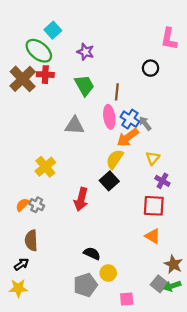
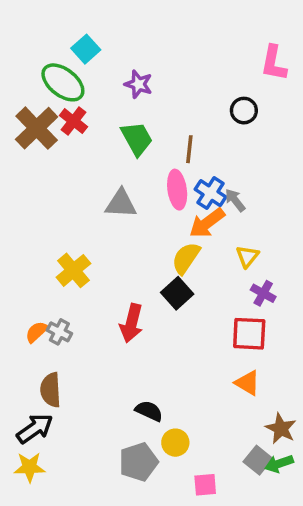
red cross: (45, 75) -> (73, 121), turned 35
black arrow: (21, 264) -> (35, 429), size x1.5

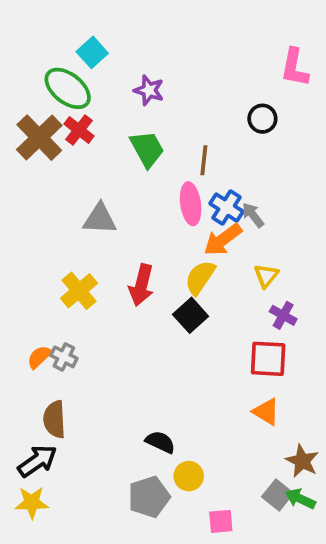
gray triangle: (121, 204) -> (100, 219), moved
red arrow: (131, 323) -> (141, 285), moved
green arrow: (279, 464) -> (300, 499), turned 44

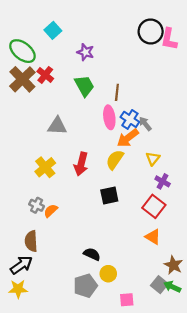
green ellipse: (68, 88) -> (22, 51), moved
black circle: (262, 119) -> (151, 32), moved, size x1.5
black square: (191, 315) -> (109, 196), moved, turned 30
orange semicircle: (39, 357) -> (51, 211), moved
red square: (268, 359) -> (154, 206), turned 35

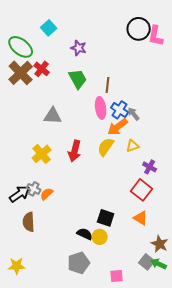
yellow triangle: (153, 159) -> (133, 146), moved, turned 32
black square: (109, 196) -> (106, 218), moved, turned 30
black arrow: (21, 265) -> (20, 194), moved
yellow circle: (108, 274) -> (100, 237), moved

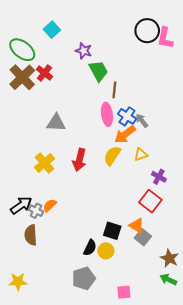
green trapezoid: (78, 79) -> (98, 71), moved
gray cross: (34, 189) -> (36, 211), moved
orange triangle: (141, 218) -> (137, 225), moved
black semicircle: (85, 234) -> (90, 248), turned 91
gray square: (147, 262) -> (143, 237), moved

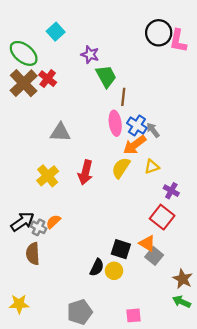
gray pentagon: (84, 278) -> (80, 312), moved

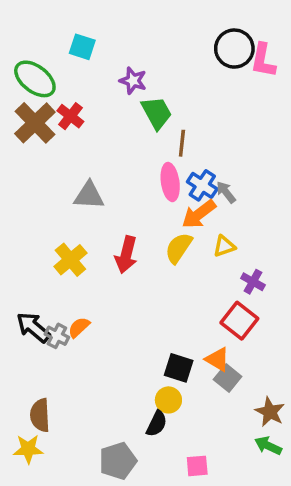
cyan square: (56, 32) -> (82, 47), turned -30
black arrow: (22, 222) -> (33, 327), turned -105
brown semicircle: (33, 254) -> (40, 415), moved
black semicircle: (97, 267) -> (157, 424), moved

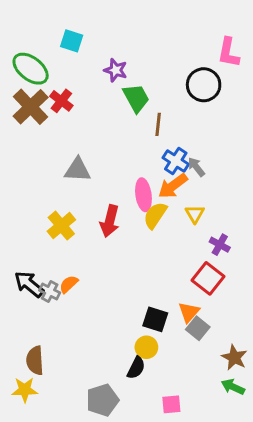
black circle: (234, 49) -> (204, 85), moved
pink ellipse: (170, 182) -> (143, 195), moved
yellow triangle: (224, 246) -> (195, 214), turned -42
orange triangle: (217, 359) -> (189, 312), turned 40

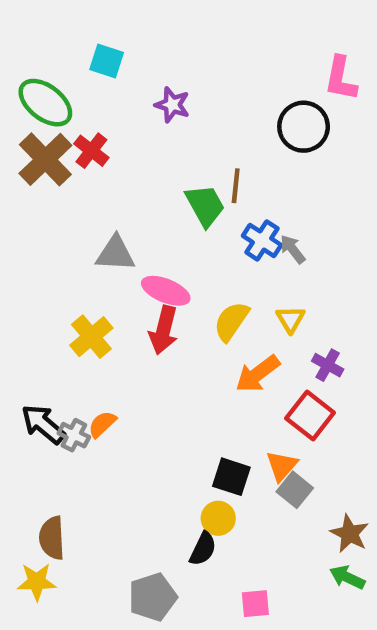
green trapezoid: (136, 98) -> (205, 205), moved
orange arrow: (173, 186) -> (258, 374), moved
pink ellipse: (143, 195) -> (166, 291), moved, turned -60

